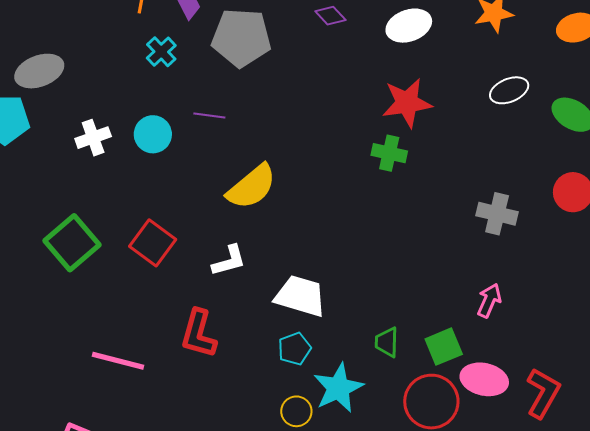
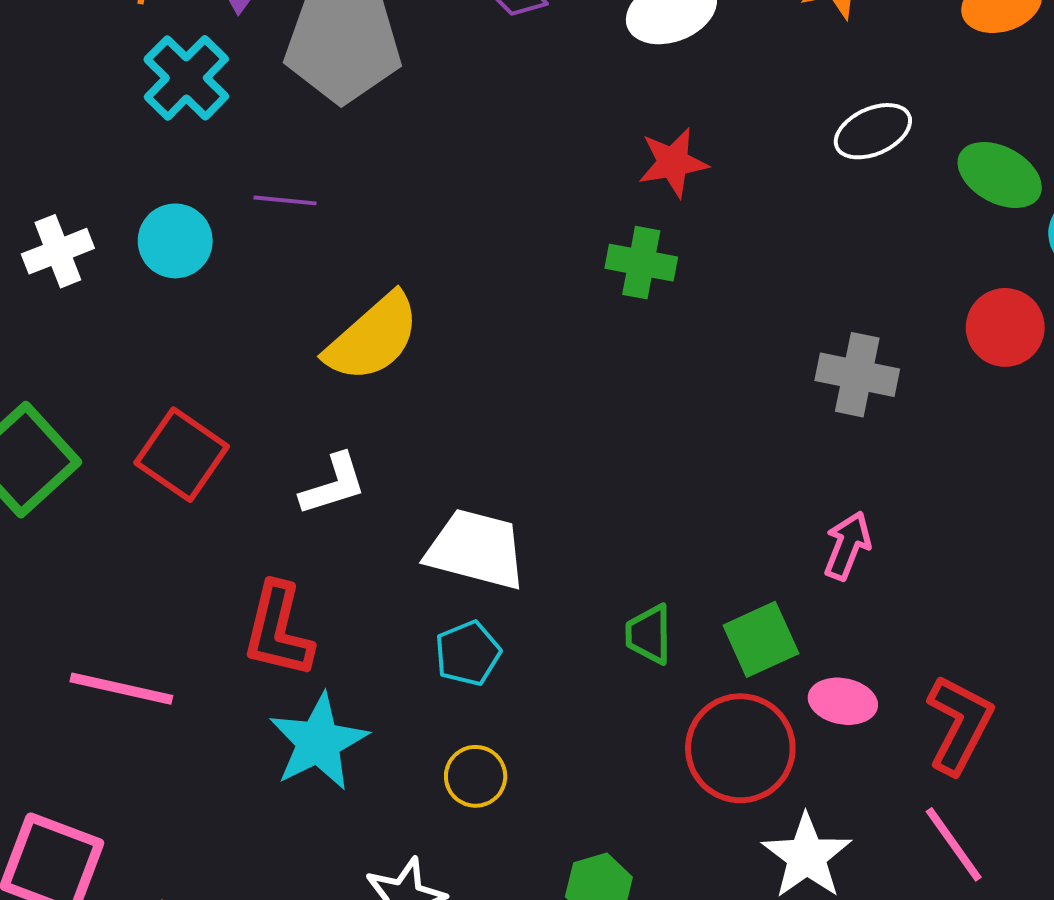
cyan cross: (161, 52) -> (186, 78), size x1.4
red star: (407, 103) -> (673, 163), size x0.7
pink ellipse: (484, 379) -> (843, 701), size x0.7
cyan star: (338, 388) -> (318, 742), moved

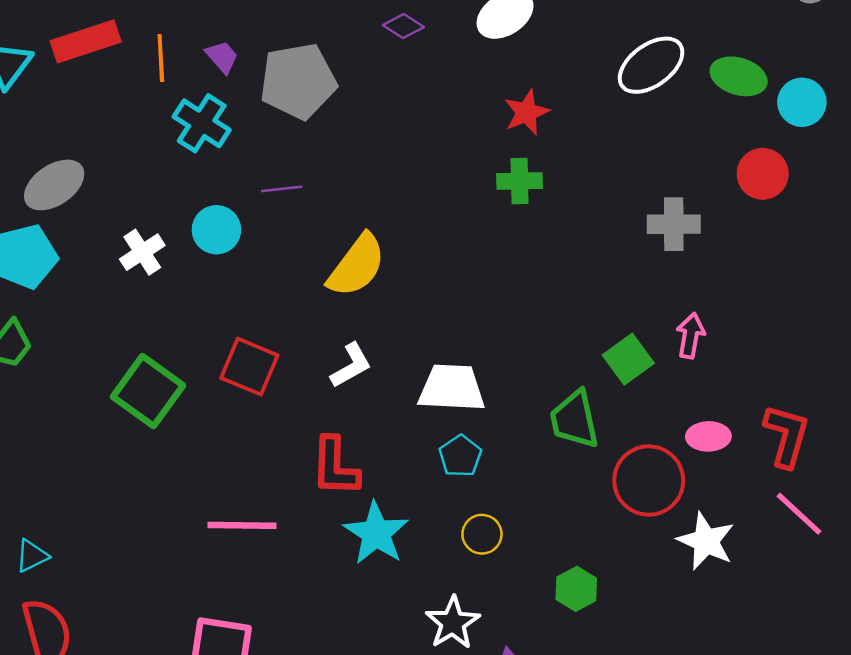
white ellipse: (873, 131) -> (651, 65), size x1.4
green trapezoid: (649, 634) -> (574, 419), size x1.5
green square: (761, 639) -> (628, 359), moved

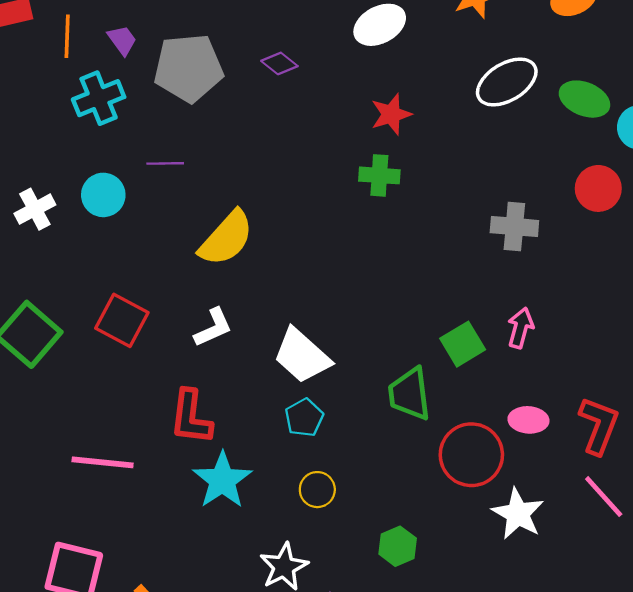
purple diamond: (403, 26) -> (279, 63), moved
cyan cross: (202, 123) -> (99, 98), turned 30
white trapezoid: (452, 388) -> (302, 356), turned -146

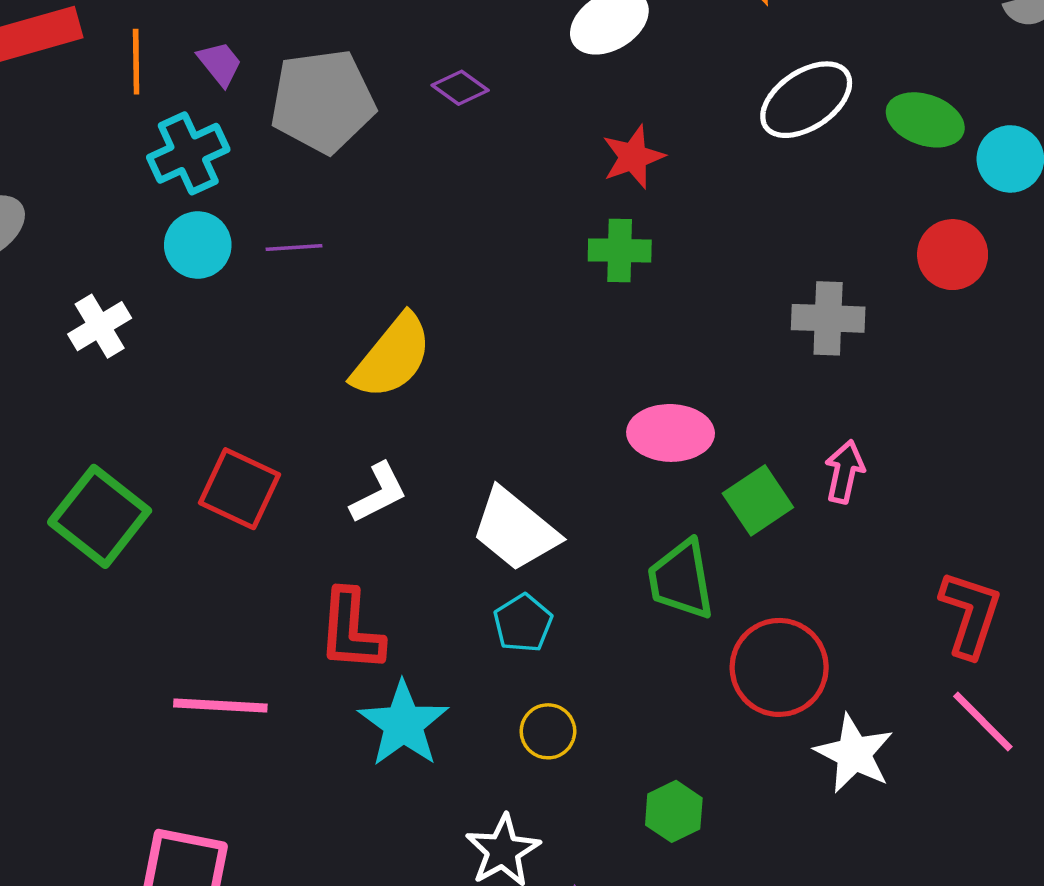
cyan circle: (103, 195) -> (198, 245), moved
pink ellipse: (528, 420) -> (671, 433), moved, size x1.4

